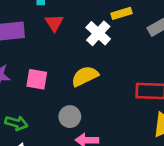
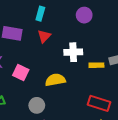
yellow rectangle: (121, 13) -> (96, 65), moved
white cross: (98, 33) -> (73, 52), turned 30

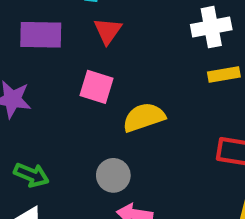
white cross: (73, 52) -> (211, 27), moved
pink square: (21, 72) -> (97, 87), moved

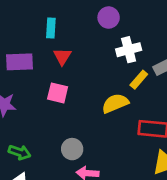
yellow rectangle: (224, 75) -> (139, 80), turned -36
yellow semicircle: (144, 117) -> (115, 103), moved

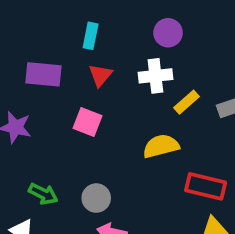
white cross: (129, 50) -> (155, 76), moved
yellow rectangle: (139, 80) -> (186, 102), moved
green arrow: (19, 152) -> (43, 194), moved

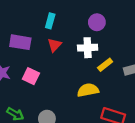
pink square: (87, 122) -> (31, 76), moved

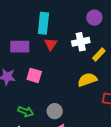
cyan rectangle: (50, 21) -> (43, 23), size x1.5
purple circle: (97, 22) -> (94, 18), moved

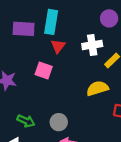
purple rectangle: (20, 47) -> (24, 29), moved
pink square: (34, 75) -> (44, 70), moved

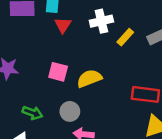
pink square: (44, 70) -> (58, 72), moved
yellow semicircle: (97, 88) -> (89, 78), moved

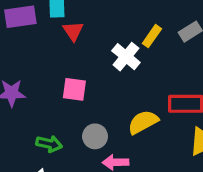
white cross: (101, 21) -> (126, 57), moved, turned -30
yellow semicircle: (89, 78) -> (143, 122), moved

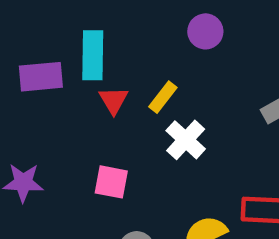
yellow rectangle: (152, 36) -> (163, 97), moved

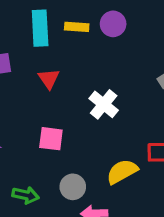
cyan rectangle: (93, 55) -> (40, 28), moved
yellow rectangle: (163, 97) -> (77, 27), moved, turned 60

